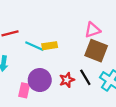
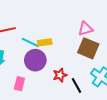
black line: (85, 77) -> (77, 85), moved
purple circle: (40, 80) -> (35, 60), moved

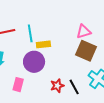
cyan line: (30, 42) -> (30, 33), moved, turned 54
red star: (60, 75) -> (57, 86), moved

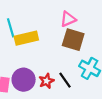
yellow rectangle: (43, 44) -> (26, 38), size x1.5
purple circle: (34, 62) -> (24, 80), moved

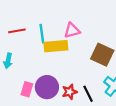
pink triangle: (68, 19) -> (72, 30), moved

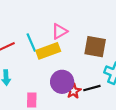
purple circle: (47, 87) -> (62, 82), moved
black line: (88, 94) -> (92, 88), turned -63

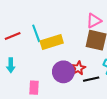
pink triangle: (59, 31) -> (94, 21), moved
red star: (74, 91) -> (78, 68), moved

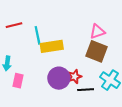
red line: (13, 36) -> (14, 25), moved
pink rectangle: (34, 88) -> (18, 81), moved

